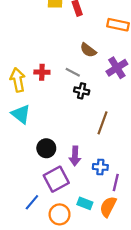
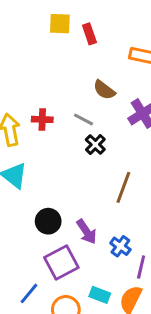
black cross: (82, 91) -> (95, 145), turned 32
purple arrow: (75, 156) -> (86, 232), turned -36
blue cross: (100, 167) -> (120, 246), turned 32

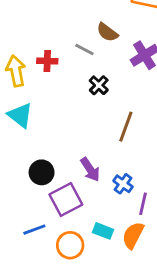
gray line: (84, 119) -> (84, 49), moved
black circle: (48, 221) -> (42, 172), moved
blue line: (29, 293) -> (34, 230), turned 30

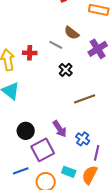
brown line: (126, 127) -> (85, 99), turned 50

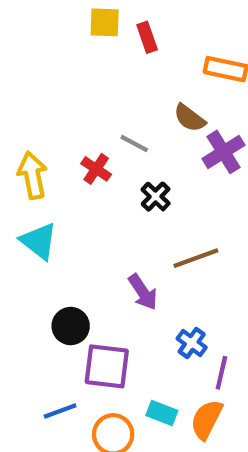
brown semicircle: (72, 33) -> (190, 118), moved
red cross: (30, 53) -> (96, 169), moved, turned 32
purple arrow: (60, 129) -> (143, 292), moved
purple square: (43, 150) -> (107, 366), turned 35

